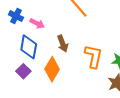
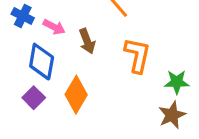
brown arrow: (63, 44) -> (87, 41), moved
orange L-shape: (93, 56) -> (137, 55), moved

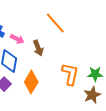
orange L-shape: (137, 55) -> (70, 74), moved

